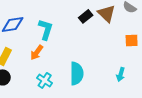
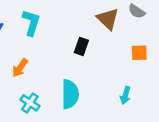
black rectangle: (86, 16) -> (81, 46), moved, turned -32
cyan L-shape: (46, 29) -> (31, 23), moved

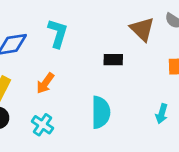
black rectangle: (81, 46) -> (113, 60), turned 72
cyan cross: (30, 103) -> (42, 125), moved

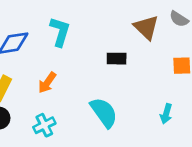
cyan semicircle: (101, 112) -> (104, 112), turned -36
cyan cross: (42, 125) -> (44, 125), turned 30

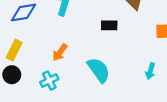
orange arrow: (47, 83) -> (60, 52), moved

